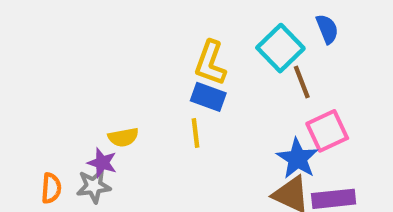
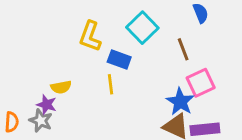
cyan square: (280, 48) -> (142, 28), moved
yellow L-shape: (210, 63) -> (90, 36), moved
gray star: (94, 186) -> (41, 121), turned 30

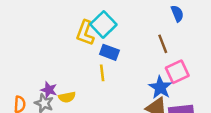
cyan square: (142, 28) -> (103, 24), moved
yellow semicircle: (61, 87) -> (67, 97), moved

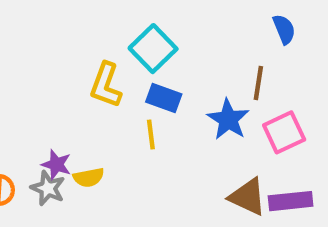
yellow L-shape: (85, 33) -> (106, 85), moved
brown line: (163, 44) -> (258, 83), turned 30
blue star: (160, 87) -> (228, 119), moved

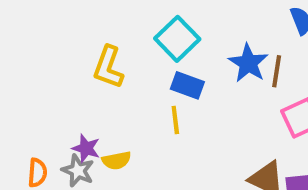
yellow L-shape: (106, 85) -> (108, 67), moved
blue star: (228, 119) -> (248, 63), moved

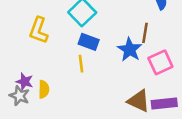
blue star: (248, 63) -> (130, 50), moved
yellow semicircle: (116, 160) -> (44, 89), turned -78

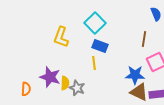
blue star: (130, 50) -> (135, 75), moved, turned -30
purple star: (25, 82) -> (50, 77), size x1.5
gray star: (19, 96) -> (77, 88), moved

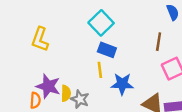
yellow L-shape: (61, 37) -> (40, 39), moved
blue star: (135, 75) -> (122, 84), moved
orange semicircle: (26, 89) -> (35, 100), moved

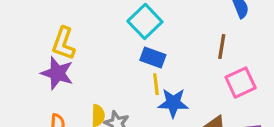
yellow line: (100, 70) -> (156, 84), moved
purple star: (48, 86) -> (57, 73), moved

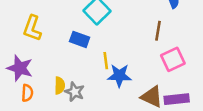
blue rectangle: (153, 57) -> (80, 39), moved
purple star: (57, 73) -> (20, 68), moved

